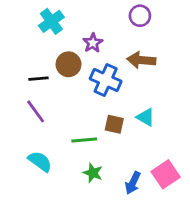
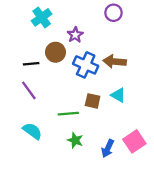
brown arrow: (141, 60) -> (115, 61), moved

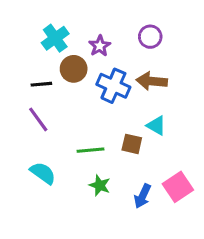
purple circle: (113, 13) -> (150, 37), moved
cyan cross: (42, 17) -> (55, 38), moved
brown square: (93, 101) -> (132, 144), moved

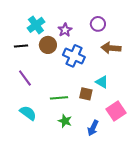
brown arrow: (152, 81) -> (111, 48), moved
black line: (41, 84) -> (21, 46), moved
pink square: (178, 187) -> (116, 111), moved

